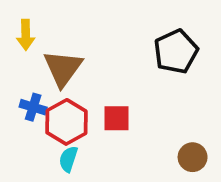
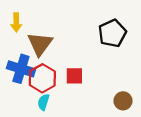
blue cross: (33, 107) -> (21, 69), size x1.6

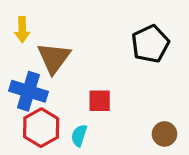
red hexagon: (42, 78) -> (41, 128), moved
cyan semicircle: (44, 102) -> (79, 136), moved

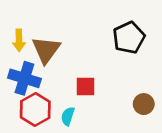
yellow arrow: (22, 30) -> (19, 40), moved
brown circle: (164, 134) -> (144, 104), moved

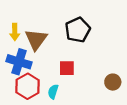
black pentagon: (129, 38) -> (78, 30), moved

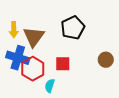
brown circle: (113, 82) -> (106, 60), moved
red hexagon: (28, 86) -> (33, 69), moved

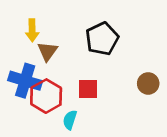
yellow arrow: (14, 30) -> (32, 30), moved
brown triangle: (34, 37) -> (47, 51), size x0.7

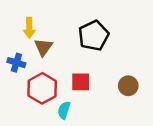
blue cross: (25, 81) -> (16, 63), moved, size x0.6
brown circle: (148, 83) -> (128, 86), moved

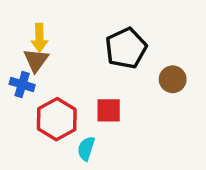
brown triangle: (43, 47) -> (36, 60), moved
brown circle: (128, 86) -> (173, 79), moved

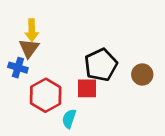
black pentagon: (126, 48) -> (101, 65), moved
brown circle: (173, 79) -> (142, 74), moved

